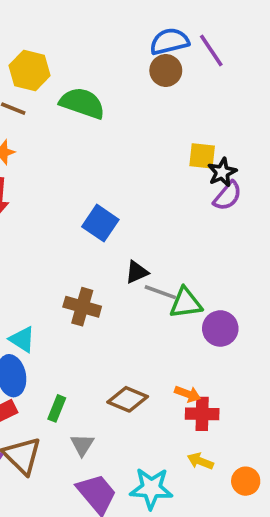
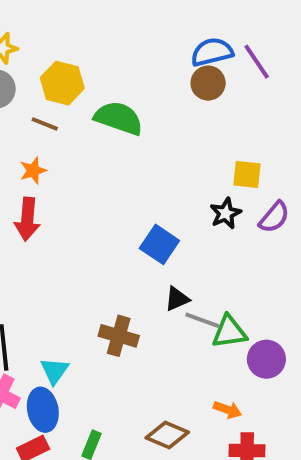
black star: (222, 172) -> (226, 213), moved
blue square: (100, 223) -> (159, 244), moved
cyan triangle: (22, 339) -> (54, 371), turned 32
orange arrow: (188, 394) -> (228, 410), moved

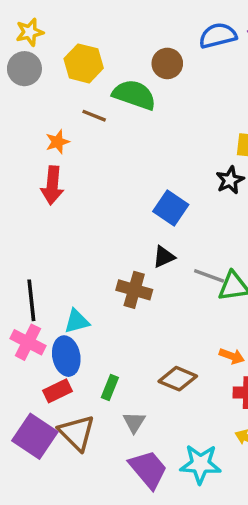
brown circle: (208, 83) -> (167, 63), moved
brown line: (45, 124) -> (94, 116), moved
black triangle: (177, 299) -> (164, 257), moved
cyan triangle: (54, 371) -> (77, 321), turned 40

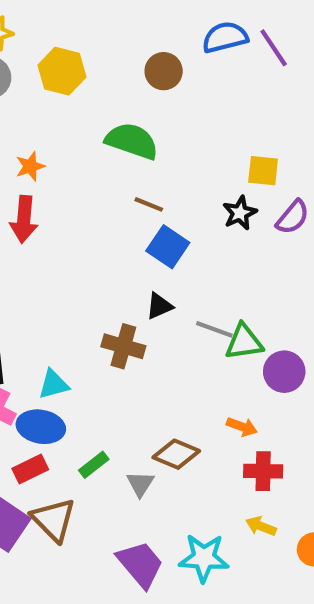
green semicircle: (134, 95) -> (132, 141), moved
brown line: (94, 116) -> (149, 204), moved
blue ellipse: (66, 356) -> (41, 427), turned -69
green rectangle: (110, 387) -> (94, 465), turned 30
gray triangle: (134, 422) -> (140, 484), moved

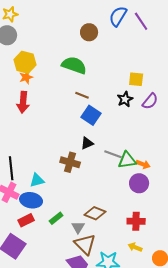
blue semicircle: (225, 37) -> (118, 16), turned -45
yellow hexagon: (62, 71) -> (25, 62), moved
purple circle: (284, 372) -> (139, 183), moved
orange arrow: (242, 427) -> (143, 164), moved
brown triangle: (54, 520) -> (85, 244), moved

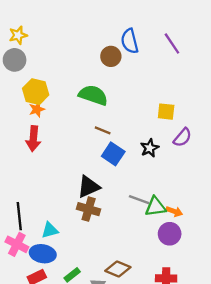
blue semicircle: (118, 16) -> (130, 41), moved, turned -45
black star: (125, 99) -> (150, 148), moved
black triangle: (87, 143) -> (89, 187), moved, size x1.5

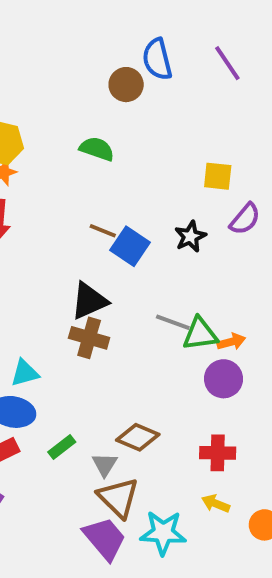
green semicircle: (93, 95) -> (97, 149), size x0.7
brown line: (103, 130) -> (103, 231), moved
orange arrow: (174, 211) -> (231, 342), turned -35

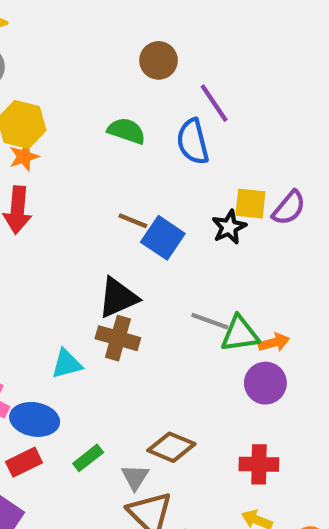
blue semicircle: (157, 59) -> (193, 142), moved
purple line: (227, 63) -> (214, 103), moved
yellow square: (218, 176) -> (250, 204), moved
cyan triangle: (25, 373) -> (67, 364), moved

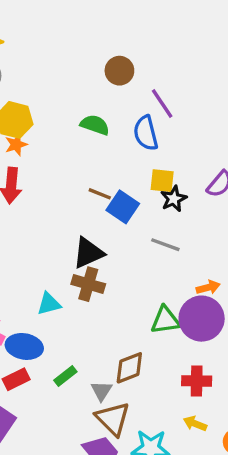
yellow square: (250, 204) -> (162, 181), moved
gray line: (210, 321) -> (165, 245), moved
green triangle: (240, 334) -> (165, 320), moved
purple circle: (265, 383) -> (202, 319), size x1.4
brown diamond: (171, 447) -> (129, 368), turned -44

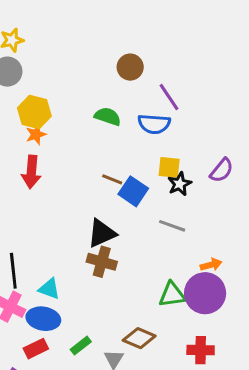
blue semicircle: (146, 133) -> (154, 124), turned -72
cyan triangle: (49, 304) -> (49, 289), moved, turned 35
brown diamond: (129, 368) -> (139, 338), turned 44

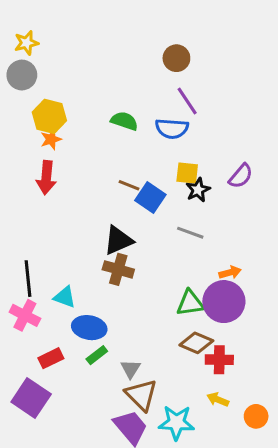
brown circle: (130, 67) -> (176, 58), moved
blue ellipse: (43, 319) -> (89, 328), moved
brown diamond: (139, 338) -> (196, 343), moved

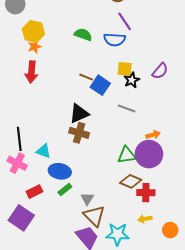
yellow arrow: (218, 400) -> (145, 219), turned -32

